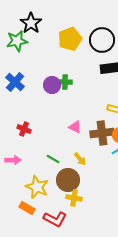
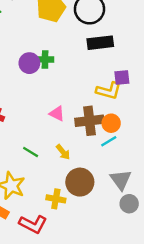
brown circle: (68, 180) -> (80, 182), moved

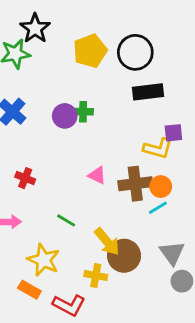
yellow arrow: (63, 152) -> (107, 242), moved, size x1.5

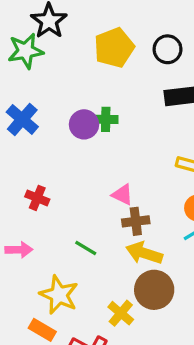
black circle: (135, 52) -> (168, 49), size x0.7
brown cross: (135, 184) -> (136, 221), moved, size x0.7
yellow arrow: (107, 242) -> (144, 253), moved, turned 148
yellow cross: (96, 276) -> (121, 313), turned 30

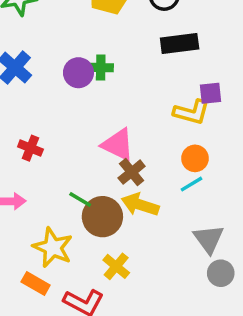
pink triangle: (122, 195) -> (118, 145), size x1.5
brown cross: (136, 221) -> (132, 172), turned -32
brown circle: (154, 290) -> (102, 217), moved

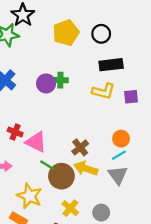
yellow L-shape: (192, 112) -> (103, 91), moved
pink triangle: (118, 145) -> (36, 142), moved
gray triangle: (209, 239) -> (118, 175), moved
gray circle: (221, 273) -> (101, 213), moved

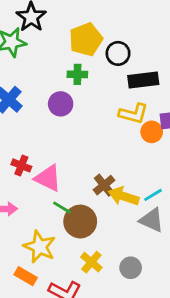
black circle: (101, 34) -> (118, 53), moved
green cross: (60, 80) -> (77, 74), moved
orange circle: (121, 139) -> (152, 132), moved
yellow arrow: (86, 168) -> (124, 196), moved
gray triangle: (118, 175) -> (152, 220), turned -30

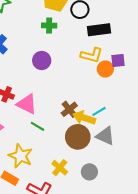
purple circle: (61, 104) -> (42, 60), moved
cyan line: (153, 195) -> (99, 111), moved
brown circle: (80, 222) -> (78, 137), moved

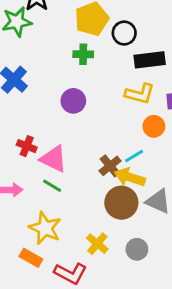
orange circle: (105, 69) -> (154, 126), moved
cyan line: (99, 111) -> (134, 156), moved
green line: (37, 126) -> (52, 186), moved

